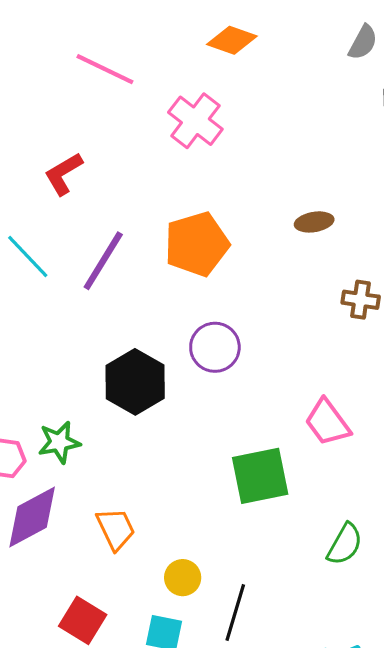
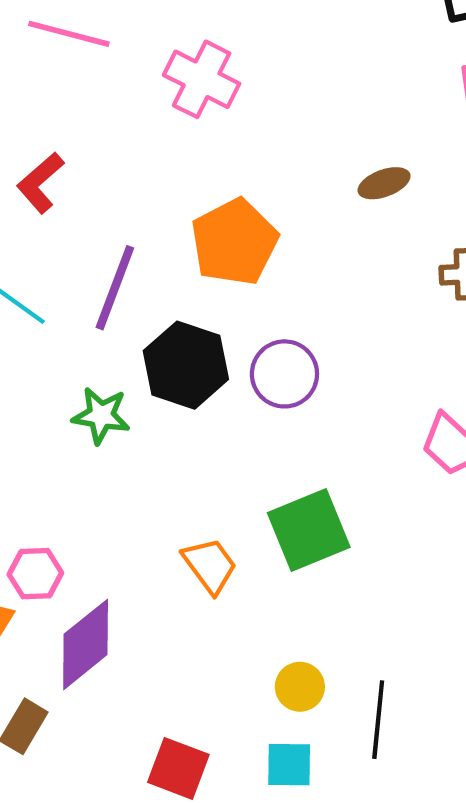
black hexagon: (135, 382) -> (186, 365), moved
green star: (59, 442) -> (101, 416), moved, turned 30
green square: (260, 476) -> (309, 530), moved
orange trapezoid: (116, 529) -> (210, 565), moved

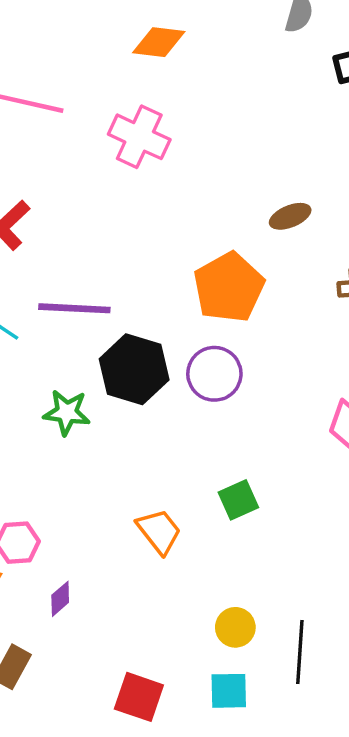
orange pentagon: (234, 242) -> (229, 287), moved
purple line: (115, 288) -> (74, 308), turned 74
green square: (309, 530) -> (238, 500), size x0.6
purple diamond: (86, 644) -> (60, 599), size x0.5

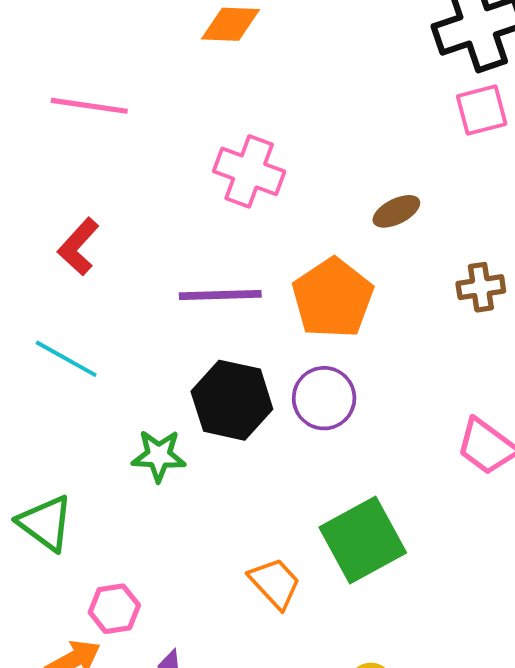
pink cross: (139, 137) -> (249, 171), moved
purple line: (74, 308) -> (220, 295), moved
green square: (238, 500) -> (363, 540), size x1.8

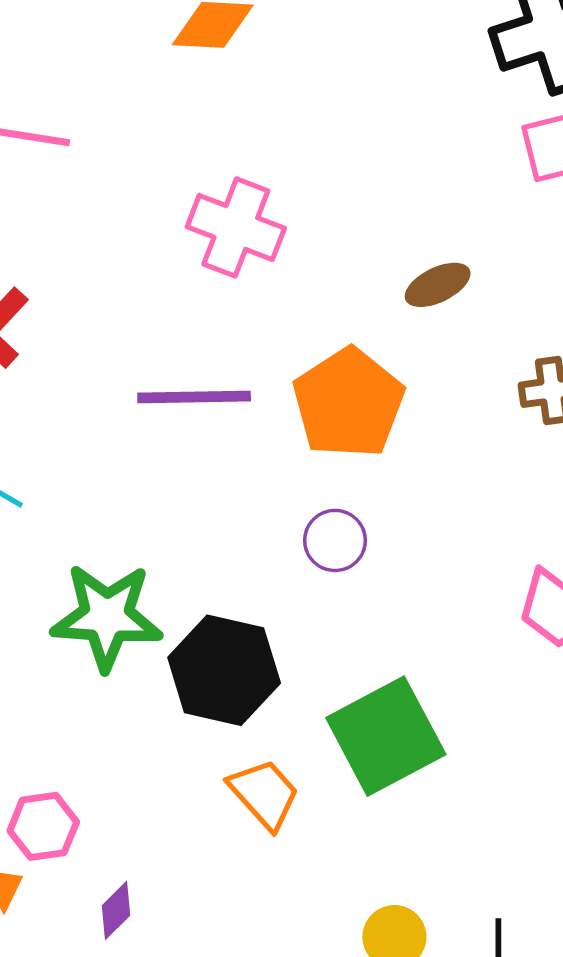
purple circle: (324, 398) -> (335, 540), size x0.7
black hexagon: (232, 400) -> (224, 670), moved
green star: (159, 456) -> (107, 617), size x1.5

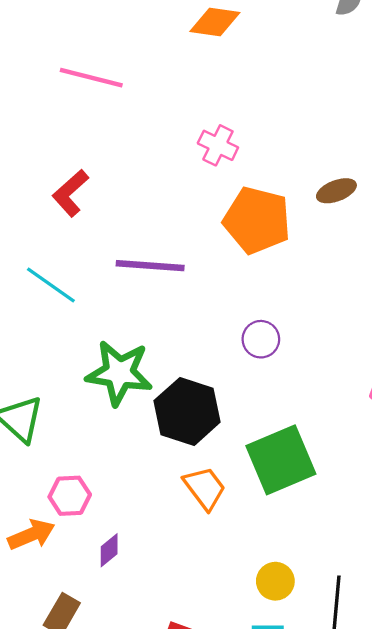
pink cross: (236, 227) -> (218, 145), size x0.7
purple line: (194, 397) -> (150, 266), moved
orange pentagon: (348, 403) -> (257, 220), moved, turned -30

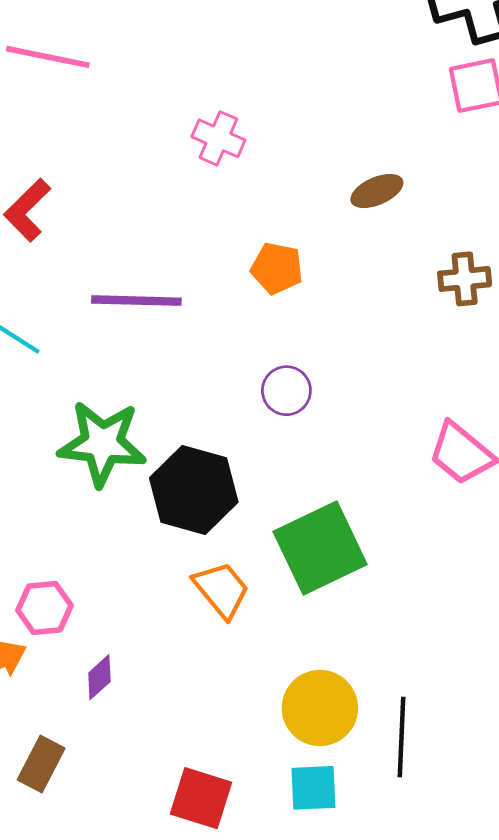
orange pentagon: (257, 220) -> (277, 268), moved, size x0.6
yellow circle: (275, 581) -> (320, 708), size x1.5

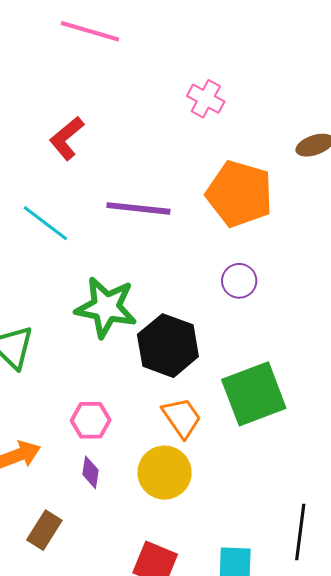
orange pentagon: (277, 268) -> (239, 194), size x1.8
pink hexagon: (44, 608) -> (91, 420), moved
purple diamond: (99, 677) -> (91, 472), turned -44
yellow circle: (320, 708) -> (165, 473), moved

